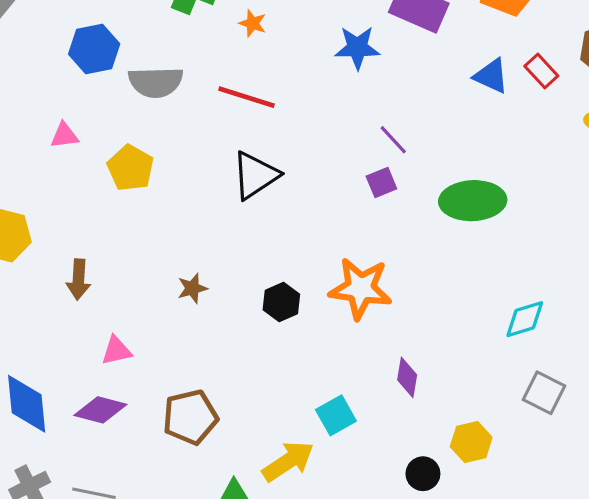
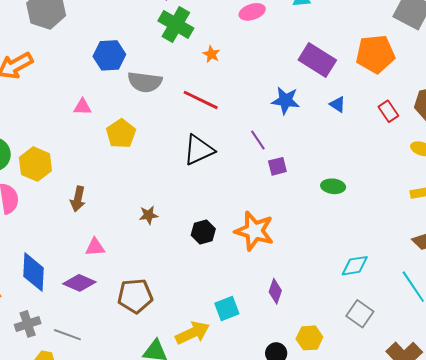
blue star: (357, 48) -> (286, 100), moved
blue triangle: (491, 76) -> (338, 104), moved, size x0.7
purple line: (393, 140) -> (258, 140), moved
green ellipse: (473, 201) -> (333, 186), size x0.6

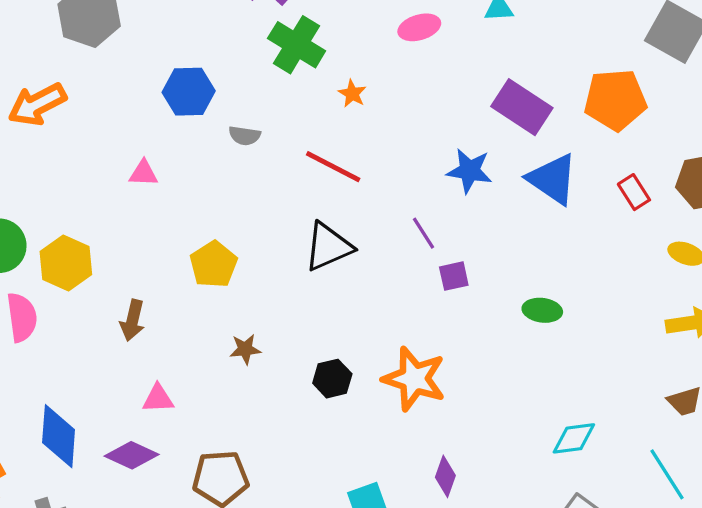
gray semicircle: (145, 82) -> (245, 136), size x0.6
blue triangle: (338, 104) -> (553, 179), size x2.0
yellow pentagon: (121, 134) -> (213, 264), moved

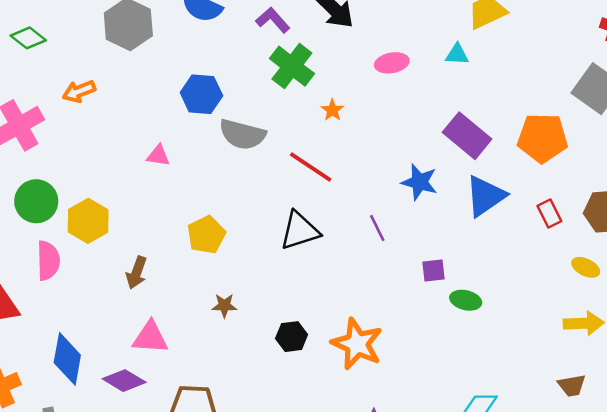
orange arrow: (37, 104) -> (79, 91), size x0.7
gray semicircle: (245, 136) -> (242, 134), size x1.8
blue triangle: (553, 179) -> (485, 196), turned 45
purple square: (454, 276) -> (434, 270), moved
pink triangle: (158, 399) -> (150, 337), size x1.4

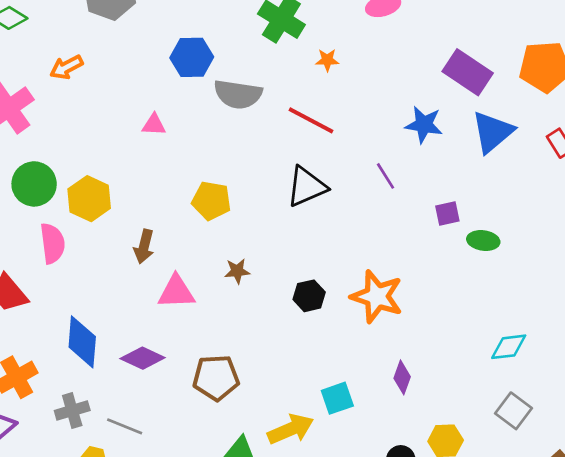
orange star: (332, 110) -> (327, 60), turned -30
yellow pentagon: (206, 235) -> (211, 201), turned -30
pink triangle: (150, 337) -> (176, 292), moved

